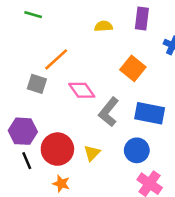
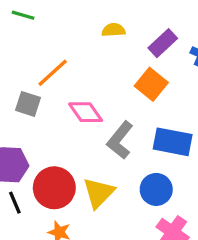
purple rectangle: (142, 18) -> (163, 43), moved, turned 40
yellow triangle: (92, 153) -> (99, 193), size x1.5

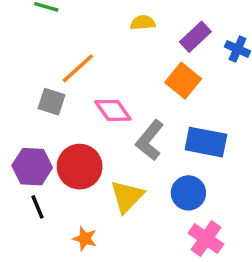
red circle: (54, 188) -> (80, 167), moved

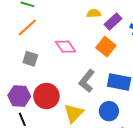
yellow semicircle: (143, 23) -> (94, 13), moved
orange line: (78, 68) -> (27, 28), moved
pink diamond: (113, 110) -> (66, 47), moved

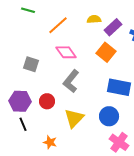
orange line: (27, 28) -> (58, 25), moved
gray L-shape: (87, 81) -> (71, 81), moved
red circle: (46, 96) -> (47, 101), size x0.6

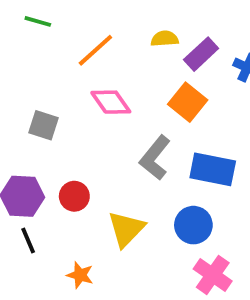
gray L-shape: (71, 81) -> (155, 158), moved

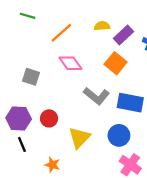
gray L-shape: (155, 158) -> (96, 96), turned -90

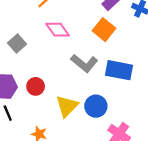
gray square: (31, 77) -> (17, 43), turned 30
blue circle: (119, 135) -> (96, 106), moved

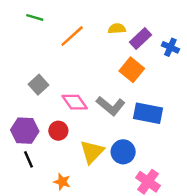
pink diamond: (58, 30) -> (75, 102), moved

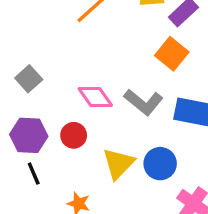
gray square: (38, 85) -> (29, 79), moved

